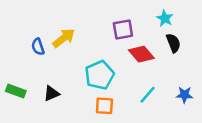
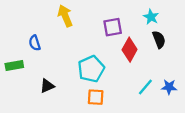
yellow arrow: (64, 38) -> (65, 16), moved, turned -75
red diamond: (141, 54) -> (130, 50), turned 70
green rectangle: (16, 91) -> (14, 66), moved, turned -30
cyan line: (148, 95) -> (145, 87), moved

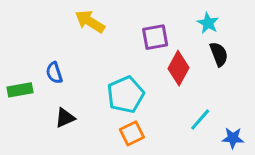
yellow arrow: (65, 16) -> (90, 22), turned -35
blue semicircle: (35, 43) -> (54, 73), moved
blue star: (169, 87) -> (233, 138), moved
orange square: (96, 97) -> (132, 133), turned -30

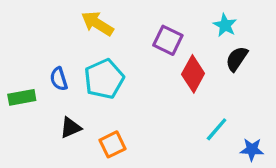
purple square: (155, 37) -> (168, 40), turned 36
black semicircle: (219, 54) -> (237, 59), turned -125
cyan pentagon: (126, 95) -> (104, 79), moved
orange square: (132, 133) -> (112, 144), moved

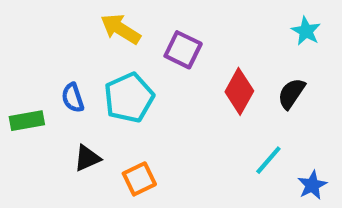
cyan star: (225, 25) -> (306, 31), moved
purple square: (168, 40) -> (183, 50), moved
black semicircle: (237, 59) -> (291, 94), moved
blue star: (252, 149) -> (312, 185), turned -30

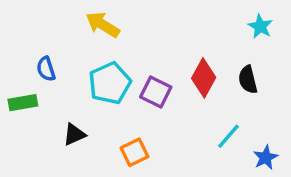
purple square: (183, 50) -> (156, 92), moved
black semicircle: (291, 94) -> (248, 80), turned -48
blue semicircle: (73, 98) -> (46, 69), moved
orange square: (139, 179) -> (135, 152), moved

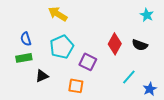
black semicircle: (248, 80) -> (140, 45), turned -56
purple square: (156, 92) -> (88, 62), moved
green rectangle: (23, 103) -> (24, 58), moved
orange square: (135, 152) -> (76, 86), turned 35

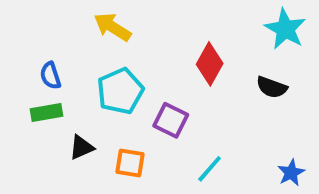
cyan star: (147, 15) -> (285, 29), size x1.5
red diamond: (115, 44) -> (210, 64), moved
cyan line: (129, 77) -> (210, 169), moved
orange square: (76, 86) -> (130, 163), moved

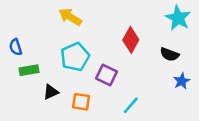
blue semicircle: (50, 76) -> (16, 47), moved
blue star: (291, 173) -> (182, 81), moved

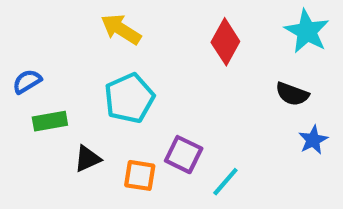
red diamond: (131, 40) -> (225, 42), moved
blue semicircle: (16, 47) -> (27, 81), turned 77
purple square: (107, 75) -> (184, 155), moved

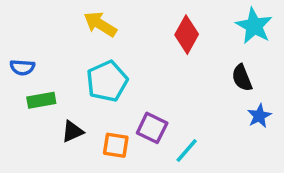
blue semicircle: (27, 81) -> (22, 67), turned -145
black semicircle: (292, 94) -> (242, 78), turned 48

